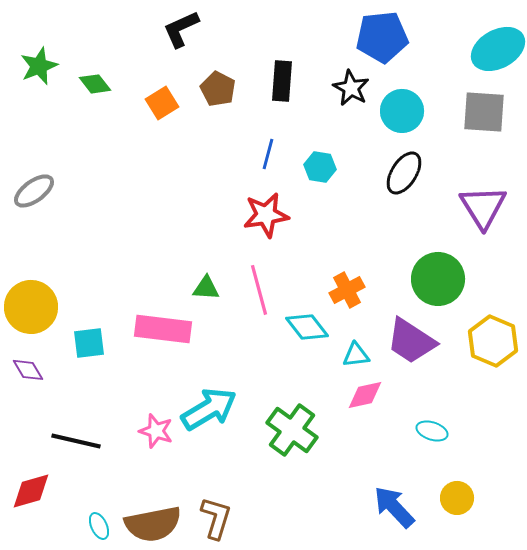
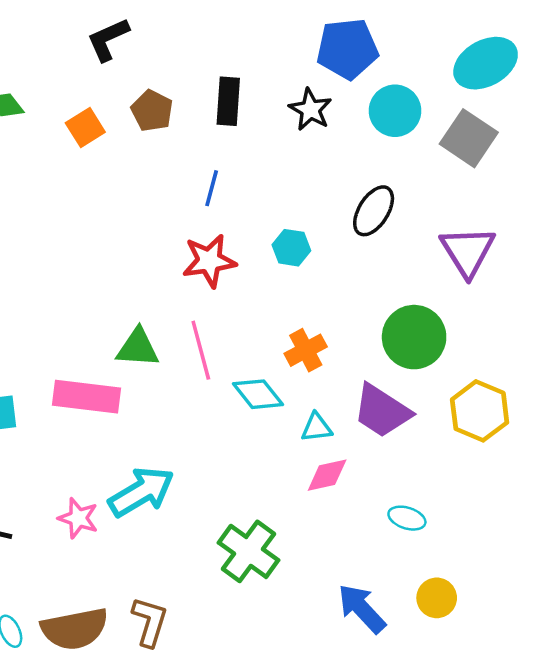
cyan circle: (402, 111) -> (395, 111), moved
gray square: (484, 112) -> (469, 138), turned 30
cyan hexagon: (320, 167) -> (291, 248), moved
green triangle: (206, 288) -> (138, 348), size x1.4
green cross: (292, 430) -> (249, 551), moved

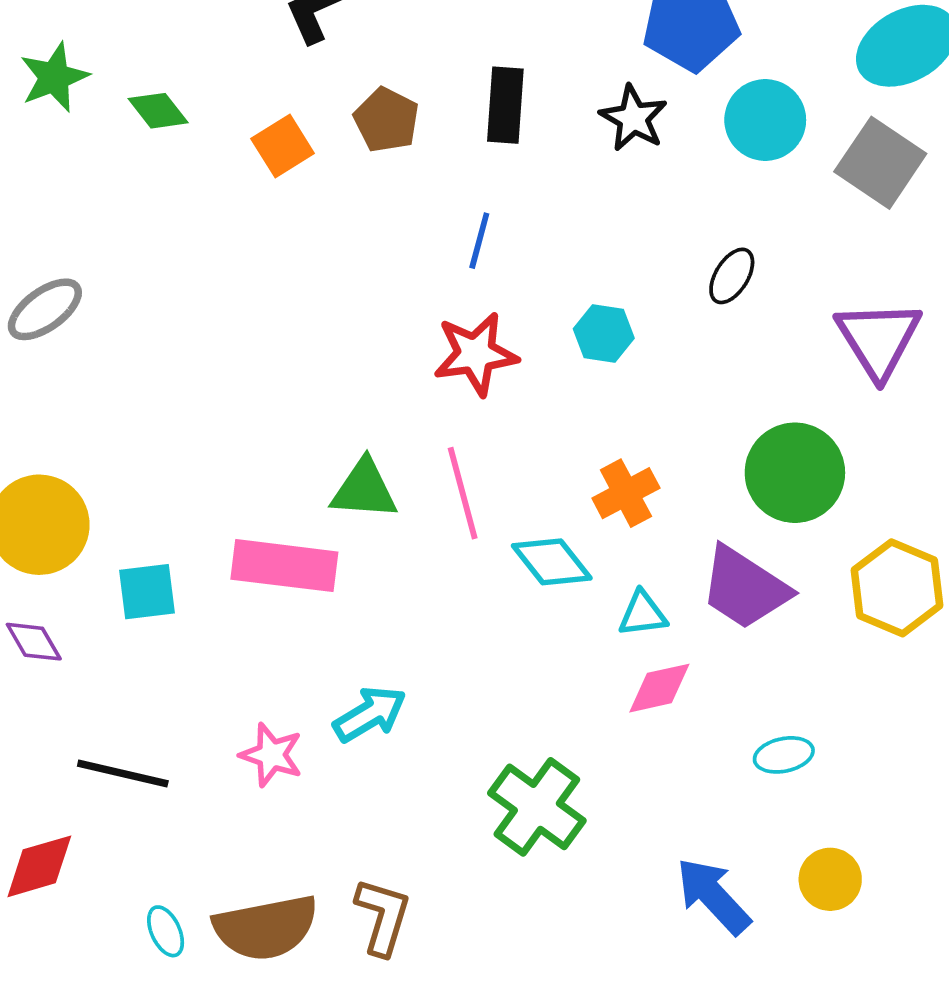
black ellipse: (374, 211) -> (732, 276), size x0.7
cyan arrow: (141, 492) -> (370, 714), size x0.7
cyan ellipse: (407, 518) -> (784, 755), turned -30

